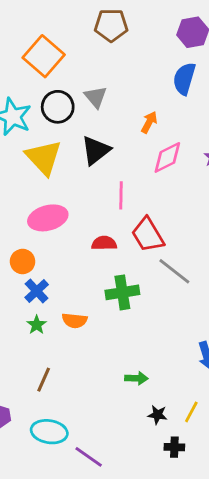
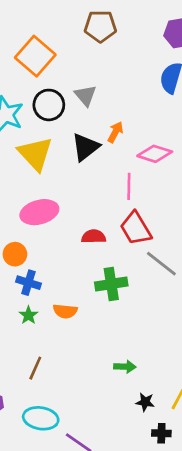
orange arrow: (149, 122) -> (115, 132), moved
pink diamond: (167, 157) -> (155, 154), turned 44
pink line: (121, 195) -> (129, 186), moved
blue cross: (37, 291) -> (28, 283), turned -30

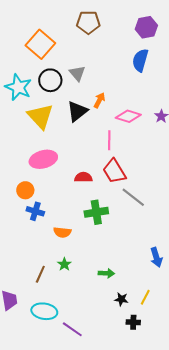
green star: (28, 315) -> (64, 264), moved

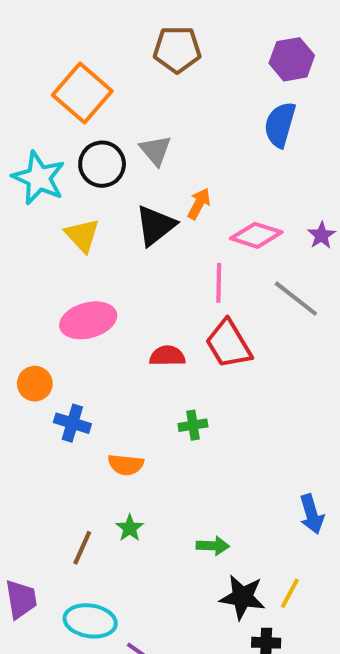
yellow triangle: (40, 116) -> (82, 235), size x0.7
orange circle: (25, 190) -> (35, 384), moved
gray line: (133, 197) -> (296, 299), moved
green cross: (96, 212) -> (193, 425), size x0.6
black star: (121, 299) -> (242, 597), size x1.6

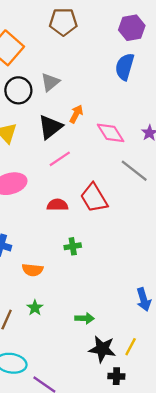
gray triangle: (155, 150) -> (50, 82), turned 30
pink diamond: (256, 235) -> (111, 133), turned 40
pink line: (219, 283) -> (60, 159), moved, turned 55

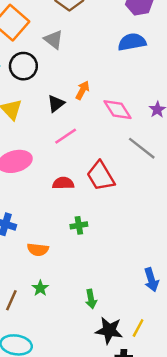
blue semicircle: (125, 67) -> (132, 42), turned 64
gray triangle: (50, 82) -> (54, 40), moved, turned -42
black triangle: (50, 127) -> (56, 104), size x0.7
green arrow: (85, 318) -> (91, 299), turned 78

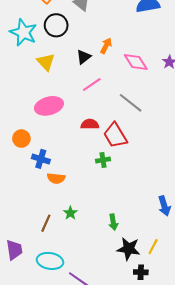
gray line: (142, 148) -> (131, 103), moved
red trapezoid: (101, 176) -> (115, 135), moved
orange semicircle: (38, 250) -> (56, 178), moved

